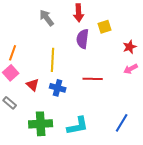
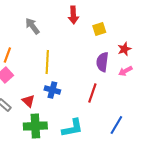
gray arrow: (47, 18) -> (32, 26), moved
purple semicircle: (83, 39) -> (102, 62), moved
red line: (93, 79) -> (92, 93), moved, turned -72
red triangle: (33, 85) -> (28, 101), moved

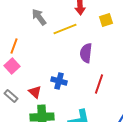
yellow line: (47, 62) -> (65, 29), moved, turned 65
purple semicircle: (102, 62) -> (86, 53), moved

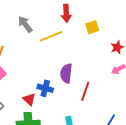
purple semicircle: (86, 53) -> (66, 73), moved
red triangle: (35, 92) -> (29, 99), moved

